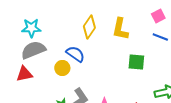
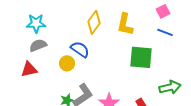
gray semicircle: (33, 50) -> (38, 45), size x0.7
green square: (136, 62) -> (141, 57), size x1.4

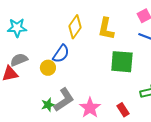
gray semicircle: (38, 45) -> (19, 60), moved
blue semicircle: (80, 49) -> (61, 54), turned 90

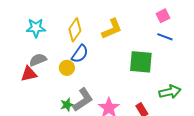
yellow diamond: (75, 27) -> (75, 30), moved
yellow L-shape: (106, 29) -> (112, 29), moved, turned -125

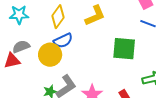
blue semicircle: (80, 54) -> (63, 41), turned 30
yellow circle: (67, 68) -> (50, 55), size x1.5

